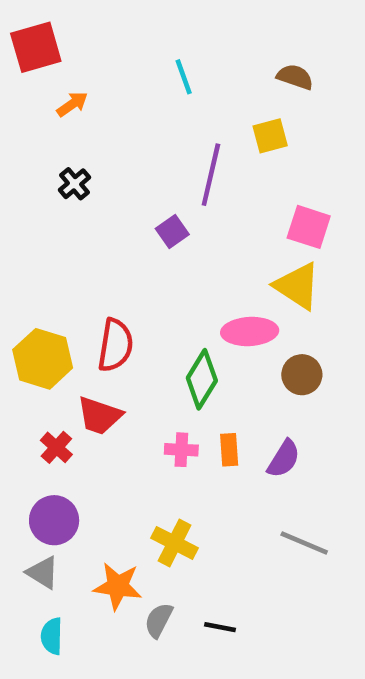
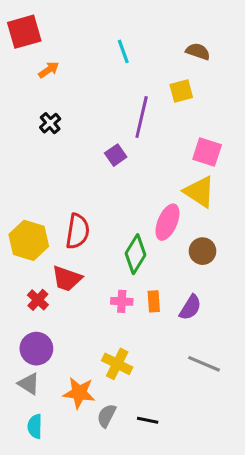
pink ellipse: (250, 331) -> (167, 222), turned -64

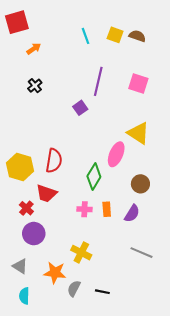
yellow square: (181, 91) -> (115, 35), moved, turned 35
pink square: (207, 152) -> (138, 83), moved
brown circle: (202, 251) -> (140, 184), moved
purple circle: (36, 349) -> (34, 234), moved

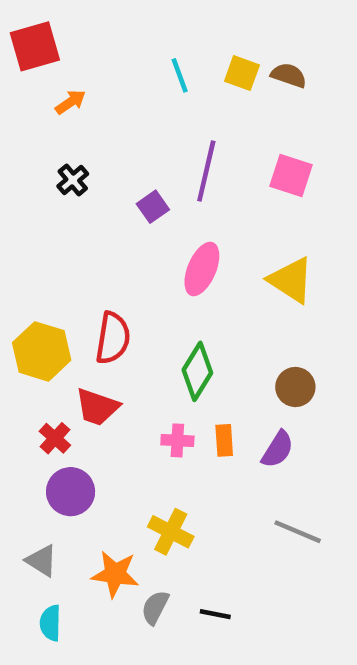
purple square: (80, 108) -> (153, 207), moved
pink ellipse: (116, 154) -> (202, 269), moved

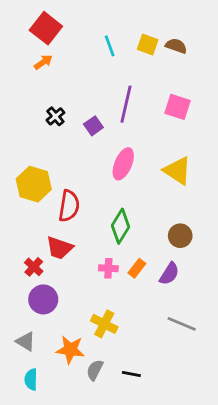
red square: (35, 46) -> (46, 28), moved, turned -36
black cross: (73, 180) -> (55, 116), moved
yellow hexagon: (42, 351) -> (34, 184), moved
orange rectangle: (224, 440) -> (137, 268), turned 42

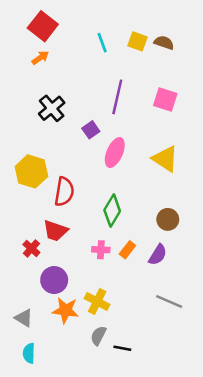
black cross: (55, 116) -> (52, 108), size x1.5
purple square: (93, 126) -> (91, 130), moved
purple circle: (43, 299) -> (54, 280), moved
orange star: (70, 350) -> (66, 310), moved
gray semicircle: (95, 370) -> (98, 336), moved

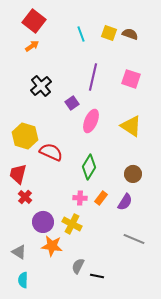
red semicircle: (64, 192) -> (51, 152), turned -75
red trapezoid: (55, 231) -> (18, 174), moved, turned 85
yellow cross: (97, 301) -> (72, 224), moved

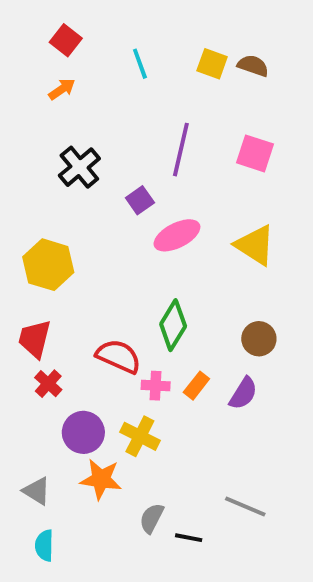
red square: (34, 21) -> (66, 40), size x0.7
cyan line: (81, 34) -> (140, 64), moved
pink ellipse: (91, 121) -> (177, 235), turned 40
red semicircle: (51, 152) -> (118, 356), moved
gray line: (134, 239) -> (245, 506), moved

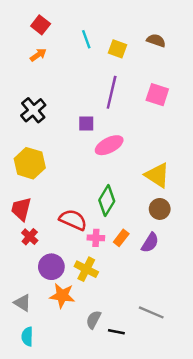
yellow square: (212, 64) -> (118, 49), moved
black cross: (79, 167) -> (33, 110), moved
purple square: (140, 200) -> (86, 124), turned 35
yellow triangle: (255, 245) -> (157, 175), moved

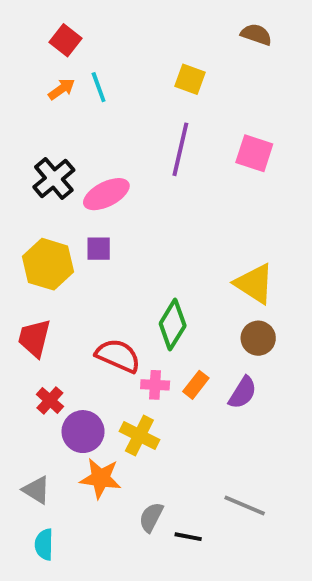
cyan line: (86, 39) -> (99, 87), moved
brown semicircle: (156, 40) -> (256, 34), moved
purple square: (86, 124) -> (99, 249), moved
pink ellipse: (109, 145) -> (106, 194), moved
red cross: (30, 237) -> (50, 400), moved

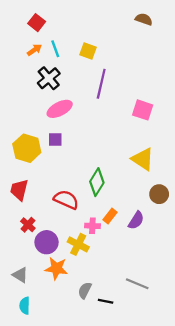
yellow square: (190, 79) -> (88, 51), moved
pink square: (254, 153) -> (143, 110), moved
black cross: (54, 179) -> (49, 78), moved
brown circle: (258, 338) -> (159, 194), moved
pink cross: (155, 385) -> (92, 226), moved

